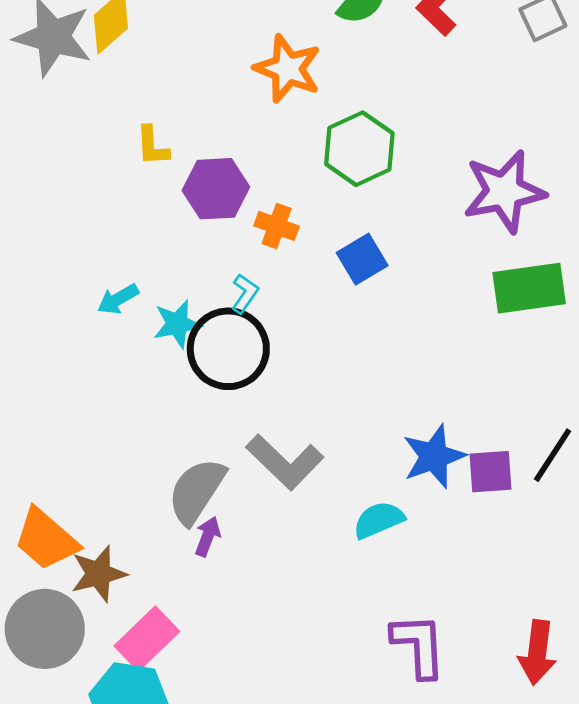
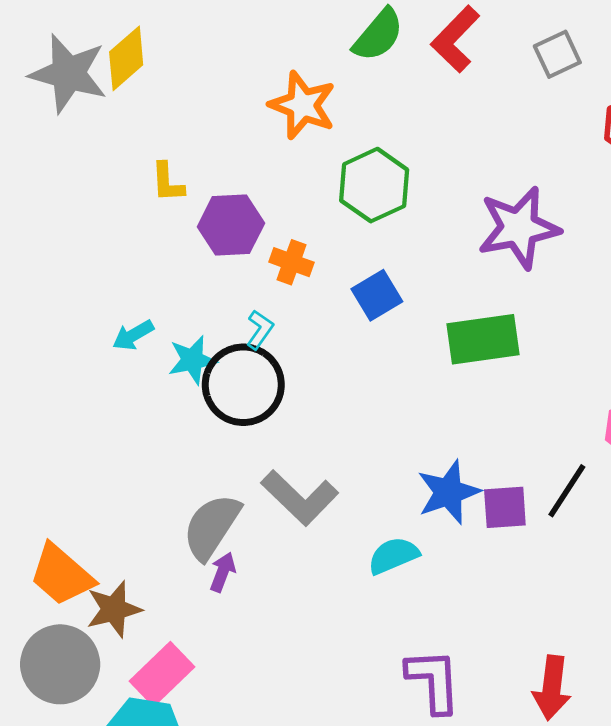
green rectangle: (529, 288) -> (483, 339), moved

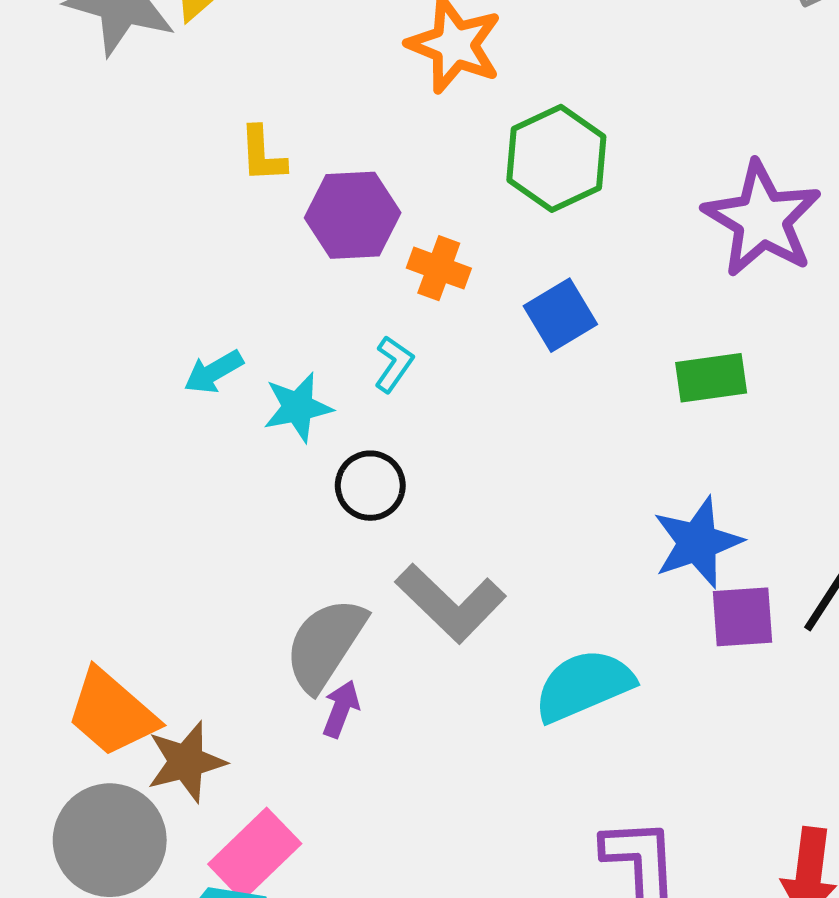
purple star: (519, 228) -> (762, 219), turned -30
green rectangle: (483, 339) -> (711, 378), size x0.7
black circle: (243, 385) -> (370, 486), moved, size x0.6
blue star: (448, 492) -> (697, 542), moved
cyan semicircle: (393, 556) -> (584, 685), size x1.4

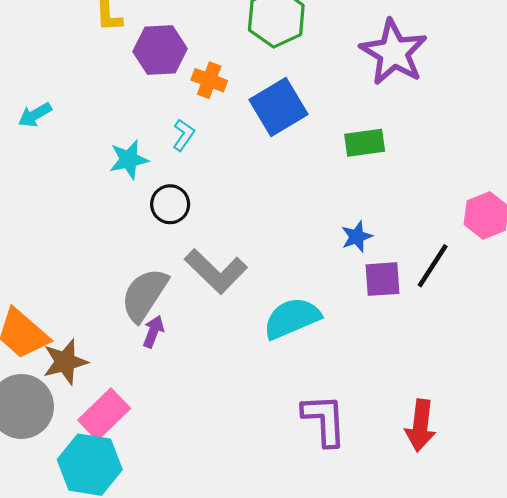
blue square: (560, 315) -> (278, 107), size x1.4
cyan arrow: (214, 372) -> (35, 115), moved
blue star: (697, 542) -> (357, 237), size x0.6

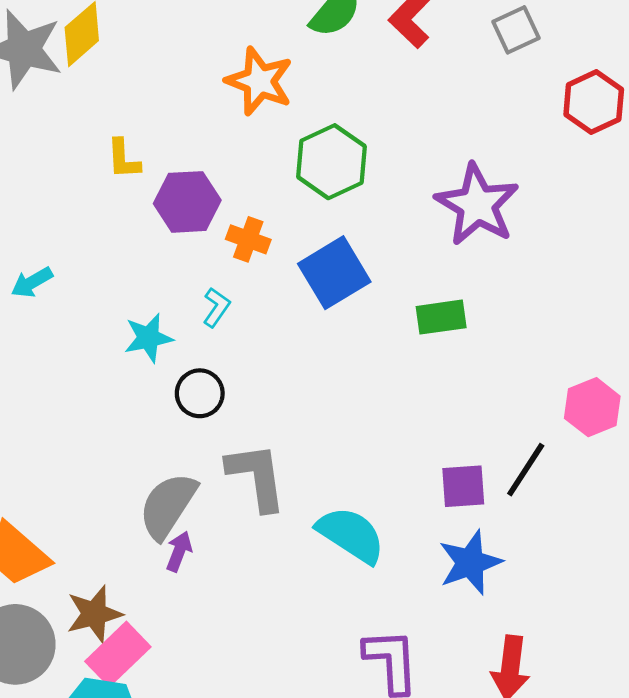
blue star: (357, 237) -> (470, 563), moved, size x1.6
gray L-shape: (216, 271) -> (257, 477), turned -142
cyan semicircle: (292, 318) -> (351, 535), turned 56
brown star: (65, 362) -> (94, 614), moved

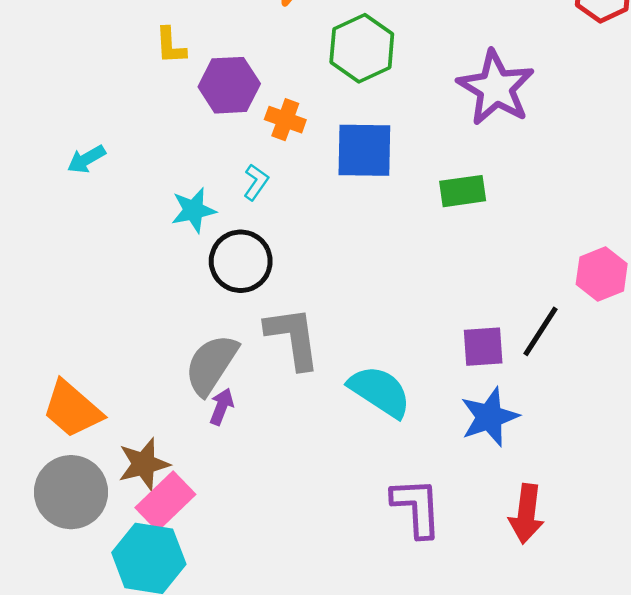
blue square: (334, 273) -> (364, 150), turned 32
black circle: (200, 393) -> (241, 261), size x1.4

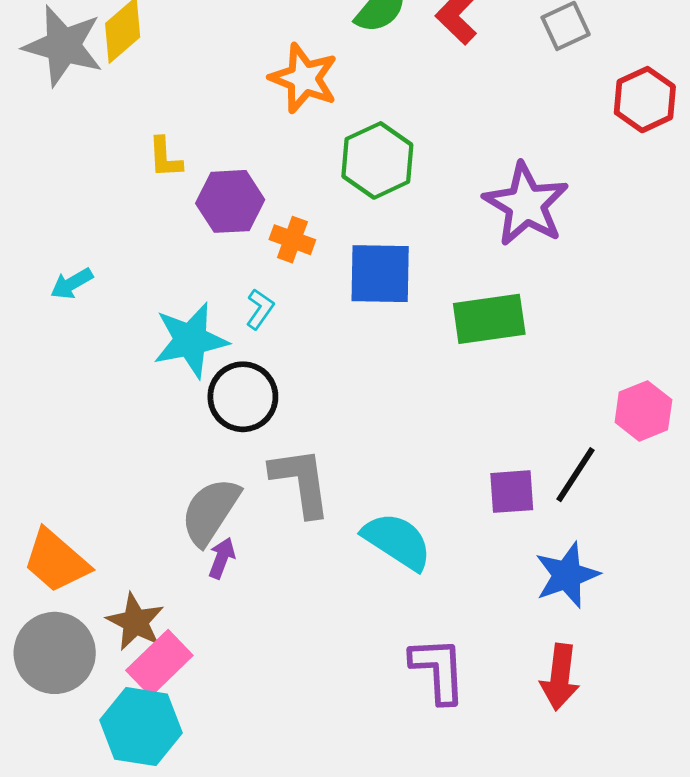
green rectangle: (463, 191) -> (489, 319), size x1.4
cyan star: (193, 210) -> (191, 340), size x1.5
blue star: (489, 417) -> (567, 575), moved
brown star: (144, 464) -> (135, 622), turned -30

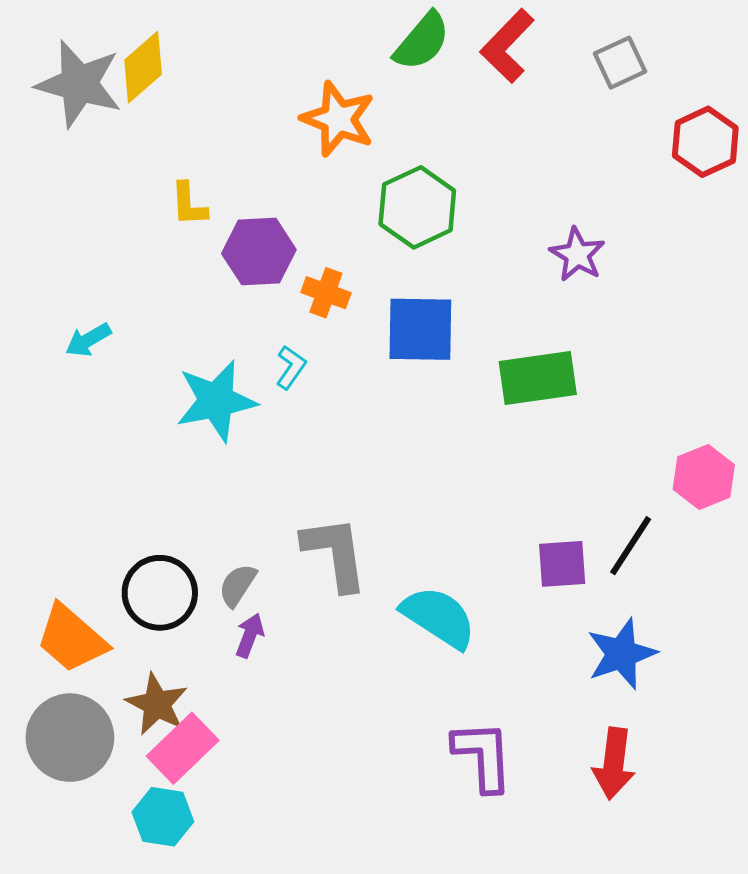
purple star: (526, 204) -> (577, 255), size x0.6
black circle: (243, 397) -> (160, 593), moved
gray semicircle: (210, 511) -> (238, 585), size x0.6
cyan hexagon: (141, 727) -> (163, 817), size x0.7

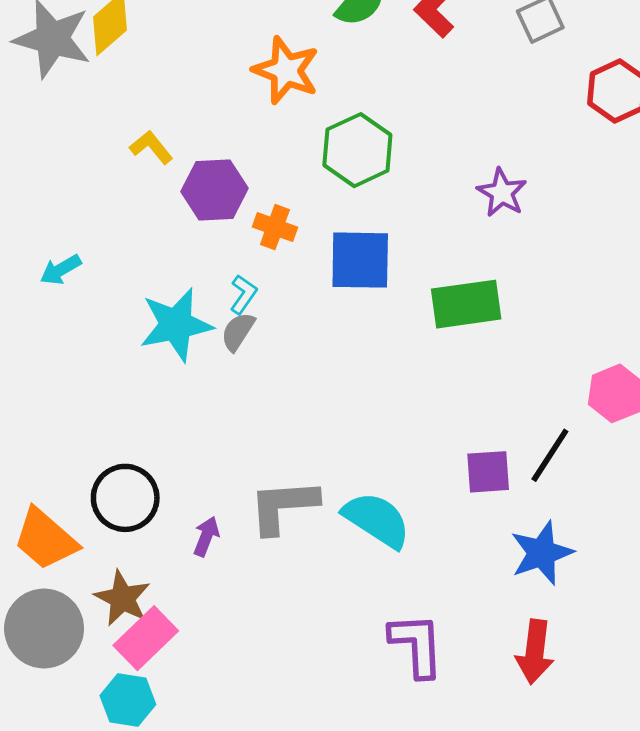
yellow L-shape: (189, 204) -> (151, 147), turned 144
gray L-shape: (335, 553) -> (283, 506), moved, turned -86
gray semicircle: (238, 585) -> (238, 332), moved

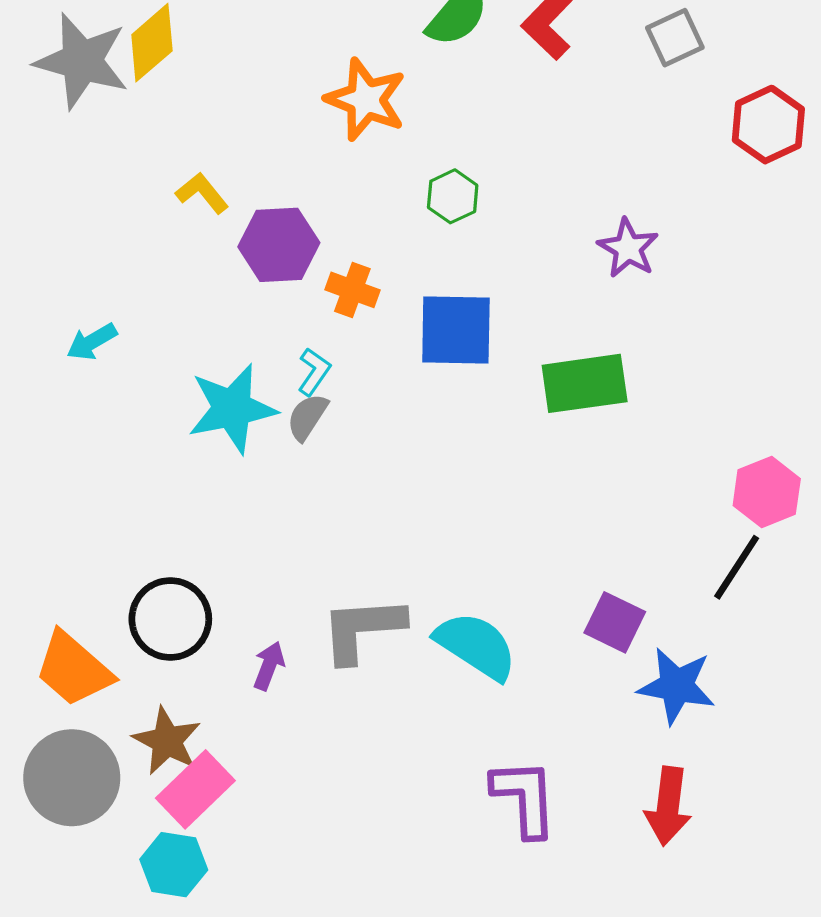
green hexagon: (357, 150) -> (453, 196), size x0.6
black line: (550, 455) -> (737, 567), moved
purple square: (488, 472) -> (615, 622), moved, turned 30
blue star: (542, 553) -> (676, 686), turned 30

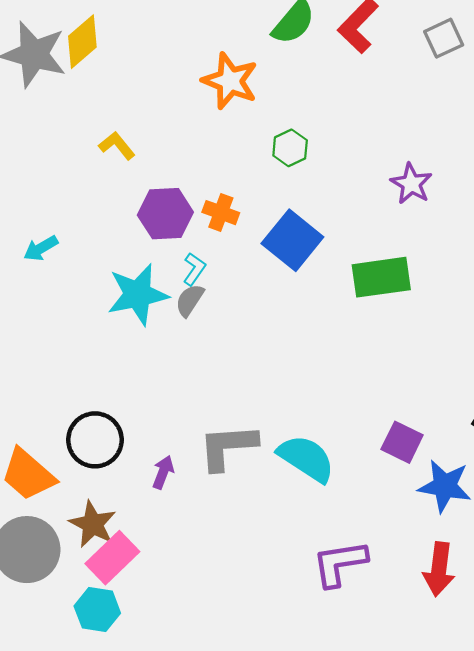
purple hexagon: (279, 245) -> (165, 214), moved
blue square: (456, 330) -> (292, 240), turned 38
purple L-shape: (524, 798) -> (340, 563), turned -96

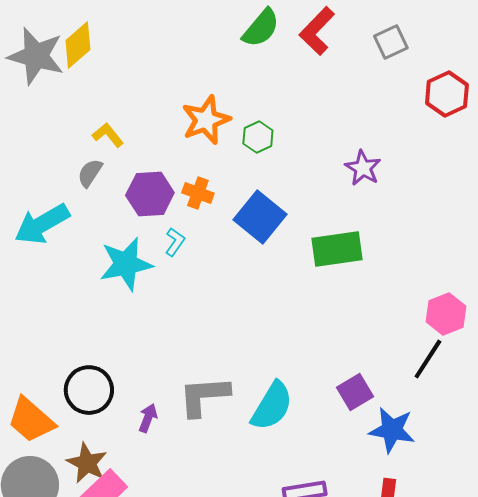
orange star: (230, 81) -> (206, 120), moved, turned 30
cyan arrow: (41, 248) -> (42, 224), size x1.8
gray semicircle: (190, 300) -> (90, 173), moved
purple square: (402, 442) -> (355, 392), turned 33
cyan semicircle: (306, 458) -> (272, 406), turned 88

